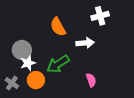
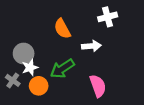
pink semicircle: (91, 80) -> (98, 86), size x1.5
gray cross: (12, 83) -> (13, 80), moved

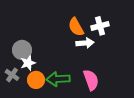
white cross: (108, 17) -> (100, 26), moved
orange semicircle: (62, 29) -> (76, 27), moved
green arrow: (62, 69) -> (58, 79), moved, turned 30

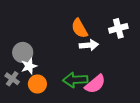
white cross: (100, 26) -> (118, 28), moved
green arrow: (58, 79) -> (75, 80), moved
pink semicircle: (91, 80) -> (95, 84), turned 70

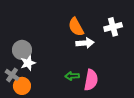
green arrow: (75, 80) -> (72, 76), size x0.6
orange circle: (37, 84) -> (22, 86), moved
pink semicircle: (95, 84) -> (91, 80), turned -40

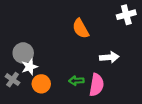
white cross: (113, 27) -> (126, 15), moved
white arrow: (85, 43) -> (109, 57), moved
orange circle: (22, 86) -> (41, 84), moved

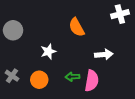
gray circle: (23, 53) -> (13, 30), moved
white star: (30, 67) -> (48, 51), moved

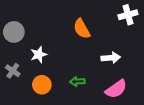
white star: (48, 51) -> (39, 55), moved
gray cross: (12, 76) -> (13, 71), moved
pink semicircle: (92, 81) -> (116, 89), moved, turned 45

